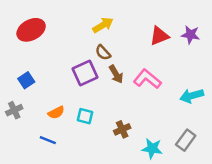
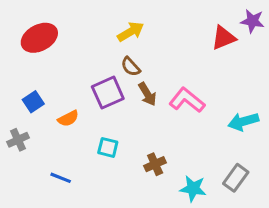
purple star: (190, 35) -> (252, 21), moved
red triangle: (159, 36) -> (224, 38), moved
orange semicircle: (56, 113) -> (68, 118), moved

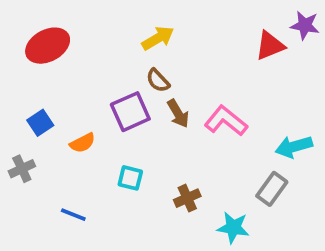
gray rectangle: (236, 178) -> (272, 189), moved

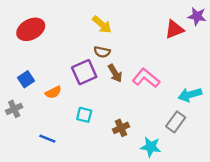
yellow arrow: (158, 38) -> (102, 25), turned 72
brown semicircle: (158, 80) -> (102, 52), turned -35

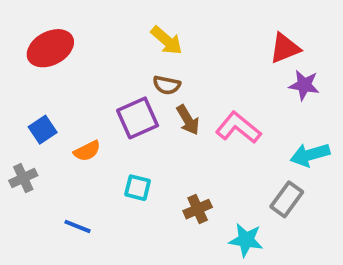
purple star: (197, 16) -> (304, 85), moved

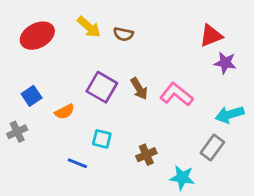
yellow arrow: (167, 40) -> (89, 27), moved
brown semicircle: (167, 85) -> (123, 34), moved
purple square: (138, 118) -> (102, 87), turned -36
blue line: (77, 226) -> (77, 163), moved

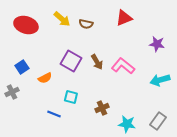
red ellipse: (37, 36) -> (26, 25), turned 45
red triangle: (211, 36) -> (124, 18), moved
gray rectangle: (212, 148) -> (158, 121), moved

